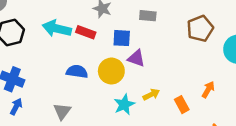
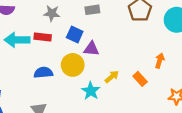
blue square: (122, 38) -> (75, 34), turned 35

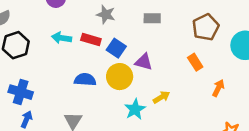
blue square: (75, 34) -> (116, 48), moved
cyan arrow: (17, 40) -> (62, 38), size x0.7
orange rectangle: (140, 79) -> (195, 62), moved

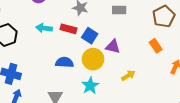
cyan star: (135, 109) -> (90, 86), moved

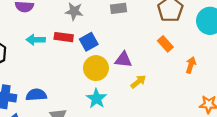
blue square: (90, 36) -> (89, 42), turned 35
purple triangle: (113, 47) -> (123, 60), moved
blue semicircle: (64, 62) -> (36, 95), moved

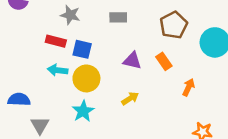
cyan arrow: (36, 40) -> (58, 70), moved
blue square: (89, 42) -> (82, 49), turned 36
purple triangle: (123, 60) -> (132, 61), moved

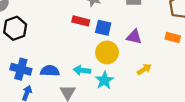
purple triangle: (132, 61) -> (134, 37), moved
orange rectangle: (164, 61) -> (173, 38), turned -40
cyan arrow: (58, 70) -> (82, 70), moved

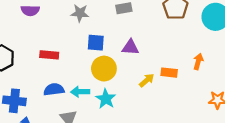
red rectangle: (81, 21) -> (49, 55), moved
orange rectangle: (173, 38) -> (169, 73), moved
blue semicircle: (50, 71) -> (54, 89), moved

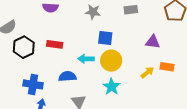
purple triangle: (130, 47) -> (153, 42), moved
red rectangle: (49, 55) -> (55, 44), moved
cyan arrow: (80, 92) -> (86, 59), moved

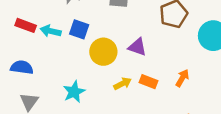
red rectangle: (55, 44) -> (26, 25), moved
cyan arrow: (86, 59) -> (51, 31), moved
yellow circle: (111, 61) -> (103, 52), moved

